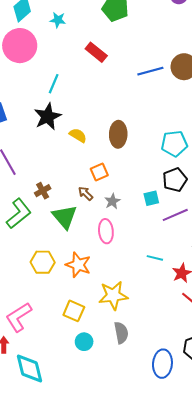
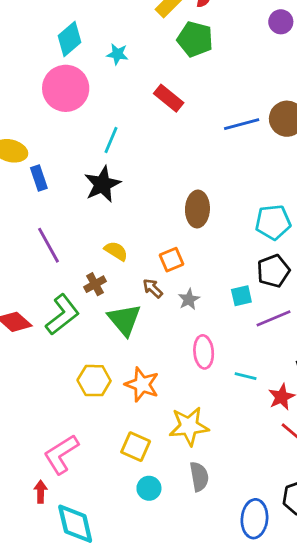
yellow semicircle: (78, 135) -> (116, 251), moved
pink ellipse: (106, 231) -> (204, 352), moved

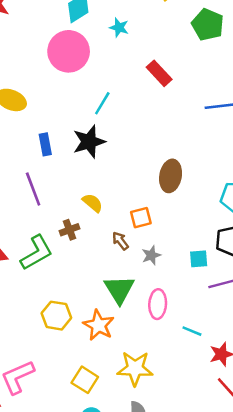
green pentagon: (195, 39) -> (208, 25), moved
blue rectangle: (39, 178) -> (45, 144), moved
green triangle: (124, 320) -> (119, 290), moved

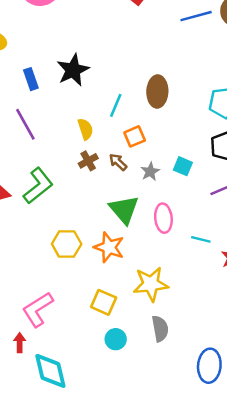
cyan line: (102, 103) -> (116, 105), moved
yellow semicircle: (93, 203) -> (85, 129), turned 40
brown cross: (70, 230) -> (88, 161), moved
cyan square: (199, 259) -> (183, 166), moved, turned 36

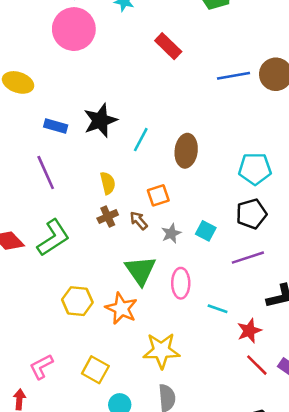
blue rectangle: (31, 79) -> (56, 126), turned -60
cyan line: (116, 105) -> (141, 140), moved
yellow square: (104, 302) -> (95, 370), moved
pink L-shape: (38, 309) -> (41, 367), size x0.7

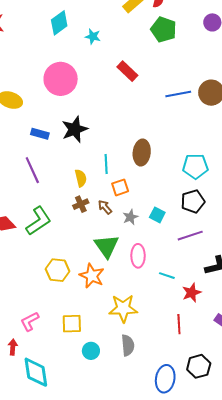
pink circle: (74, 29) -> (61, 79), moved
cyan line: (141, 140) -> (106, 164), moved, turned -30
red line: (257, 365) -> (179, 324), moved, turned 42
yellow square: (95, 370) -> (72, 324), turned -30

